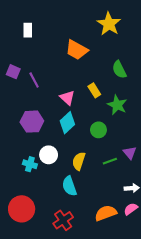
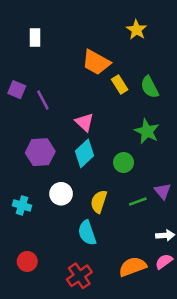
yellow star: (109, 24) -> (137, 30), size x0.7
yellow rectangle: (94, 90) -> (120, 84), moved
cyan cross: (30, 164) -> (22, 205), moved
red circle: (22, 209) -> (27, 261), size x0.6

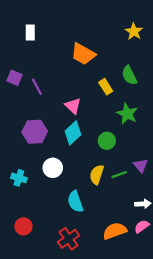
yellow star: (137, 30) -> (134, 31), moved
yellow rectangle: (120, 84) -> (106, 87), moved
yellow semicircle: (99, 202) -> (97, 175), moved

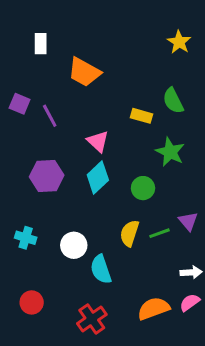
orange trapezoid: (83, 54) -> (84, 72), moved
yellow rectangle: (106, 87) -> (142, 116), turned -42
white circle: (53, 168) -> (74, 245), moved

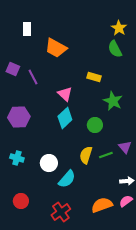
green semicircle: (173, 101) -> (115, 49), moved
purple hexagon: (47, 176) -> (19, 117), moved
cyan semicircle: (101, 269) -> (67, 179), turned -120

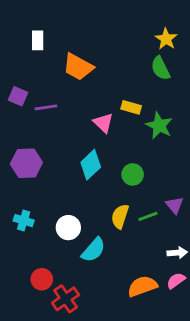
purple line: (33, 77) -> (46, 107), turned -70
pink triangle: (65, 94) -> (103, 123), moved
green star: (113, 101) -> (159, 126), moved
red circle: (21, 201) -> (42, 279), moved
red cross: (61, 212) -> (66, 299), moved

